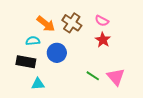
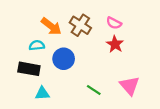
green line: (93, 76) -> (94, 90), moved

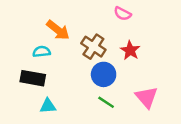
pink semicircle: (114, 23) -> (123, 14), moved
brown cross: (80, 25) -> (93, 47), moved
blue circle: (64, 59) -> (104, 74), moved

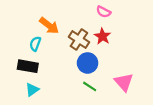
red star: (130, 50) -> (102, 36), moved
cyan semicircle: (42, 52) -> (35, 44), turned -64
cyan triangle: (48, 106) -> (32, 90), moved, turned -32

